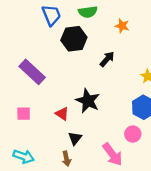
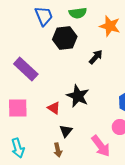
orange star: (122, 26) -> (110, 26), size x1.5
pink square: (24, 114) -> (18, 108), size x1.5
cyan arrow: (24, 157) -> (18, 148), turned 54

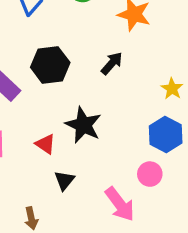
black hexagon: (65, 38) -> (50, 65), moved
brown arrow: (58, 150) -> (31, 218), moved

